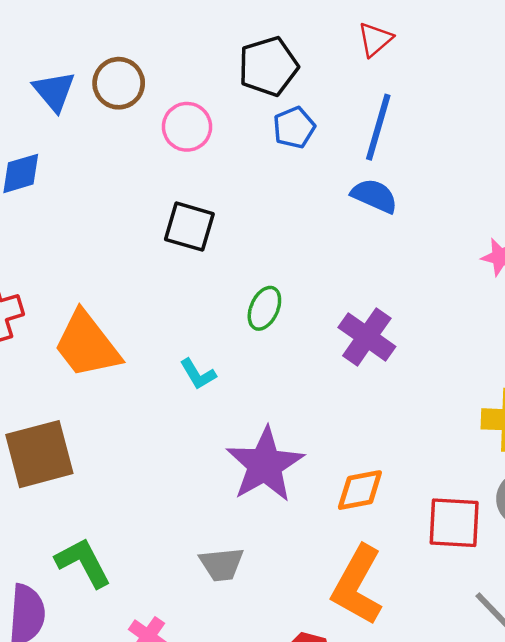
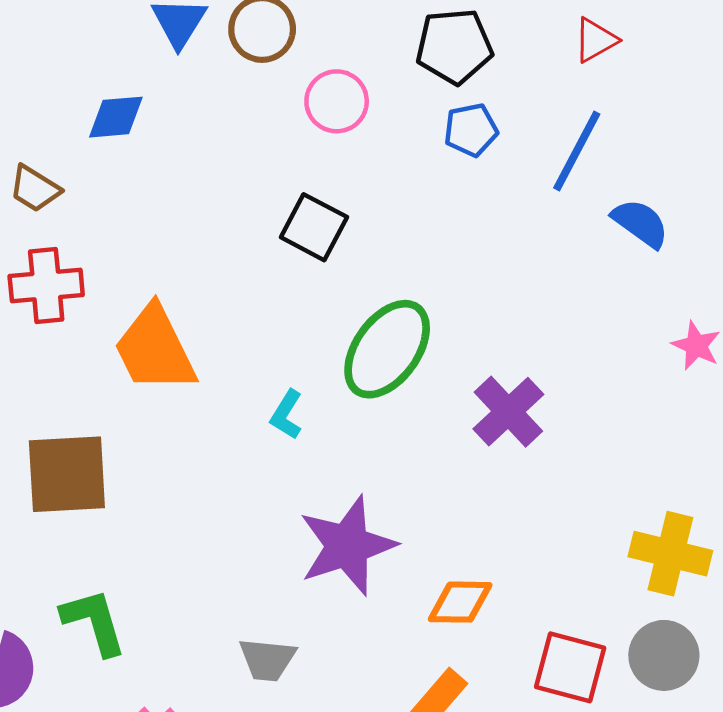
blue semicircle: (374, 196) -> (640, 223), moved
green ellipse: (264, 308) -> (387, 349), size x1.8
cyan L-shape: (198, 374) -> (287, 415), turned 51

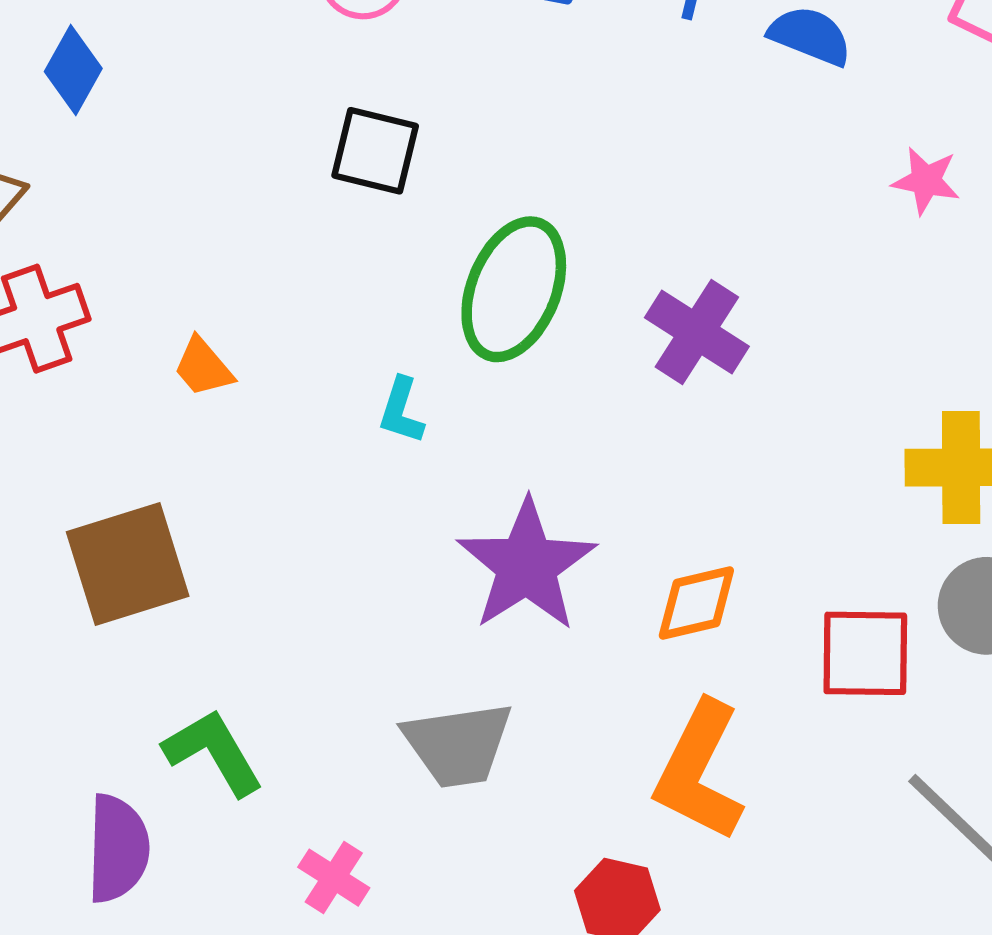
blue diamond: (116, 117) -> (73, 70), turned -42
orange trapezoid: (155, 349) -> (203, 367), size x0.5
gray trapezoid: (267, 660) -> (458, 744), size x1.4

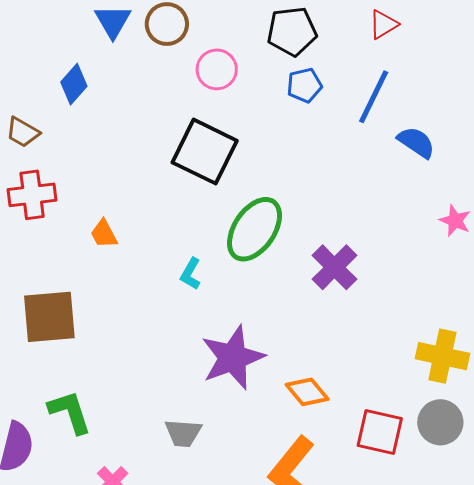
black square: (375, 151) -> (205, 152), size x1.5
orange diamond: (696, 603) -> (307, 392), turned 51
gray trapezoid: (458, 744) -> (183, 433), size x0.7

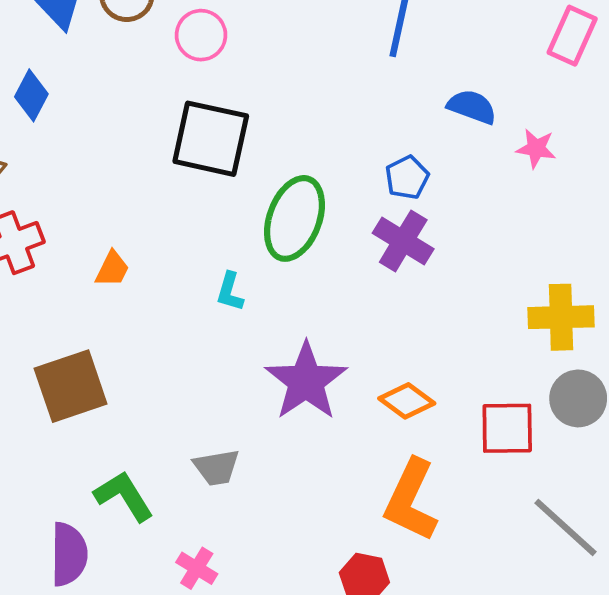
blue pentagon: (304, 85) -> (407, 177), moved
blue semicircle: (416, 142) -> (472, 107), moved
orange trapezoid: (104, 234) -> (112, 269), turned -112
gray trapezoid: (183, 433) -> (216, 467), moved

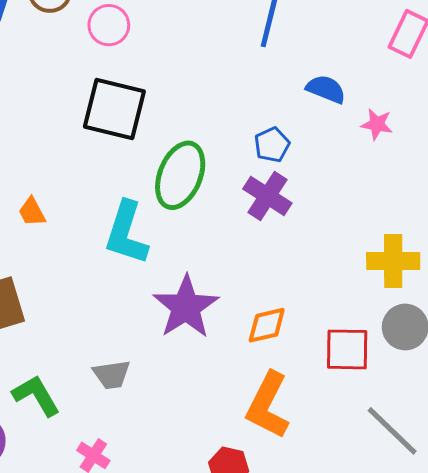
orange trapezoid: (112, 269) -> (32, 212), turned 124
cyan L-shape: (230, 292) -> (126, 233), size x2.0
orange diamond: (407, 401) -> (267, 325), turned -51

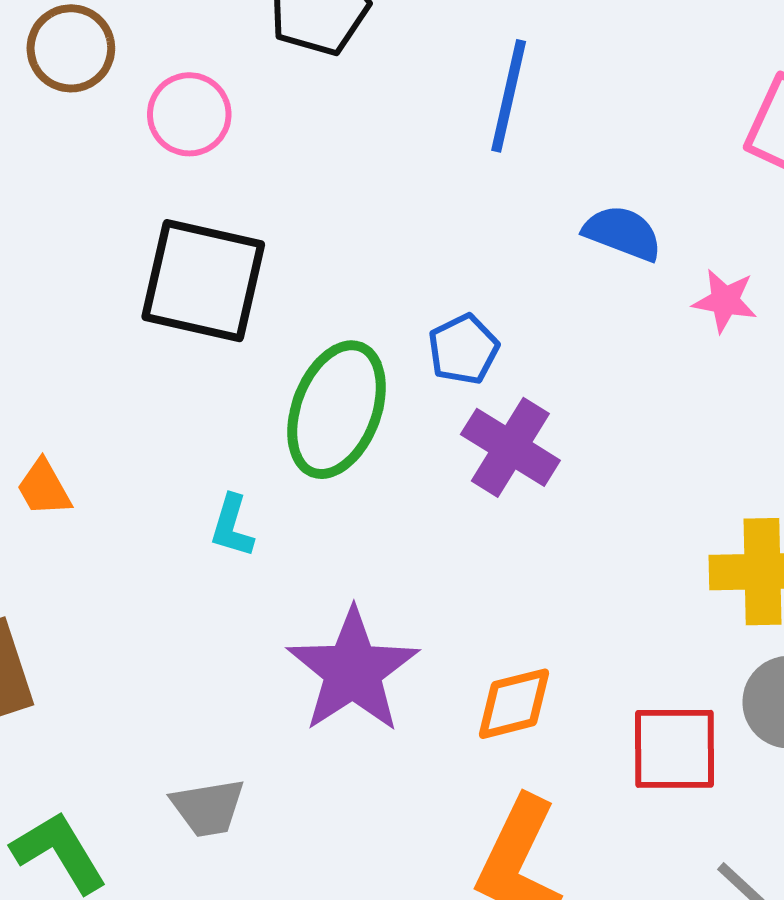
blue pentagon: (272, 145) -> (463, 349), moved
cyan L-shape: (126, 233) -> (232, 526), size x0.5

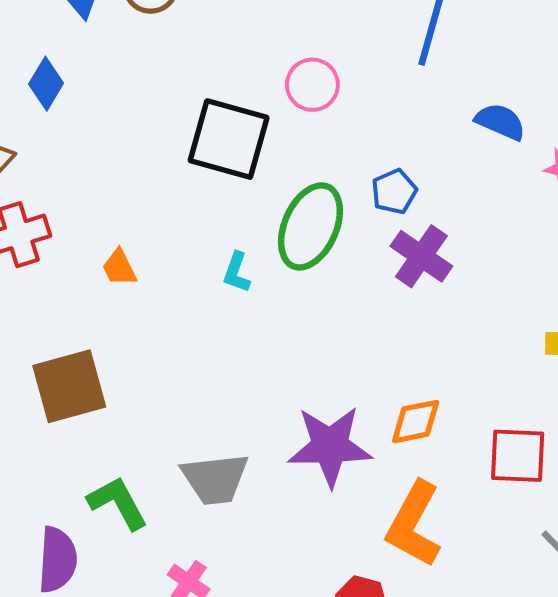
pink circle: (189, 114) -> (312, 85), moved
cyan L-shape: (232, 526) -> (237, 272), moved
purple star: (353, 671) -> (330, 446), moved, turned 30
gray trapezoid: (208, 808) -> (215, 479), size x1.4

